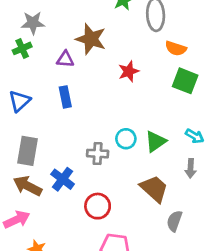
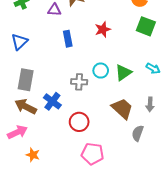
red star: (129, 71) -> (103, 29), moved
blue rectangle: (65, 97) -> (68, 39), moved
gray arrow: (191, 168) -> (150, 104), moved

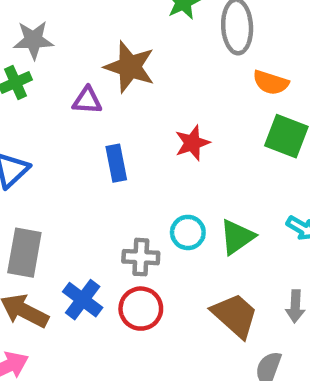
red circle: (79, 122) -> (141, 309), moved

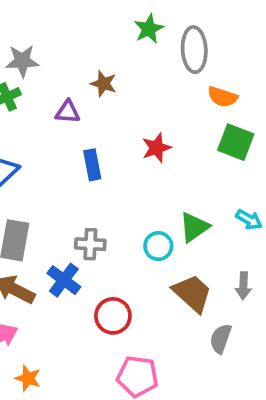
brown star: (130, 67) -> (104, 84), size x0.6
cyan circle: (188, 232) -> (158, 246), moved
gray cross: (141, 257) -> (90, 244), moved
red circle: (141, 309) -> (113, 316), moved

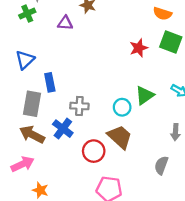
red star: (156, 148) -> (139, 48), moved
blue rectangle: (92, 165) -> (50, 82), moved
brown trapezoid: (192, 293) -> (120, 137), moved

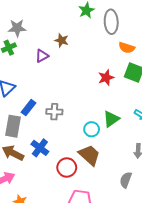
purple triangle: (65, 23) -> (42, 56), turned -32
blue rectangle: (50, 82) -> (28, 108), turned 49
gray cross: (79, 106) -> (54, 112), moved

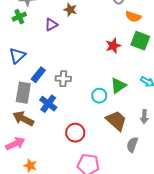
blue cross: (40, 148) -> (48, 104), moved
brown trapezoid: (89, 155) -> (116, 121), moved

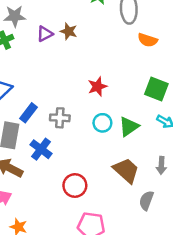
purple triangle: (51, 25) -> (45, 34), moved
green square: (140, 41) -> (156, 89), moved
red star: (113, 46) -> (97, 86), moved
cyan circle: (99, 96) -> (102, 123), moved

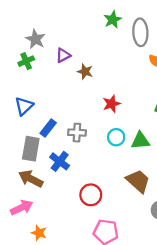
gray star: (15, 16) -> (35, 39), turned 30
brown star: (69, 31) -> (85, 71), moved
green triangle: (129, 127) -> (140, 141), turned 30

